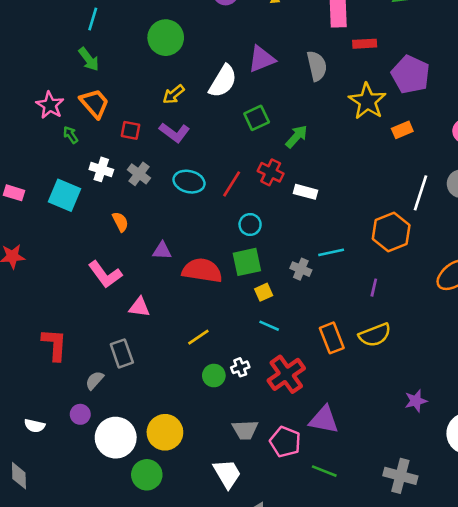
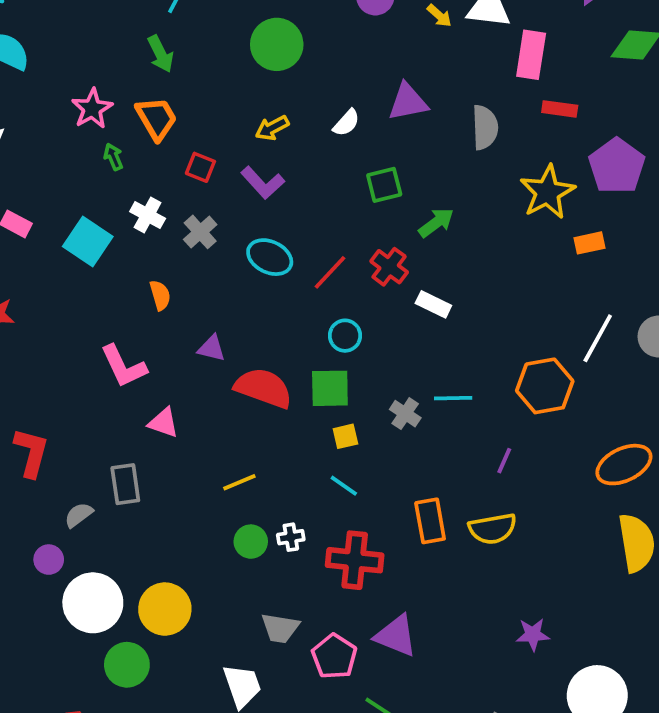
white semicircle: (223, 81) -> (346, 123), size x0.6
red cross: (286, 374) -> (355, 560), turned 30

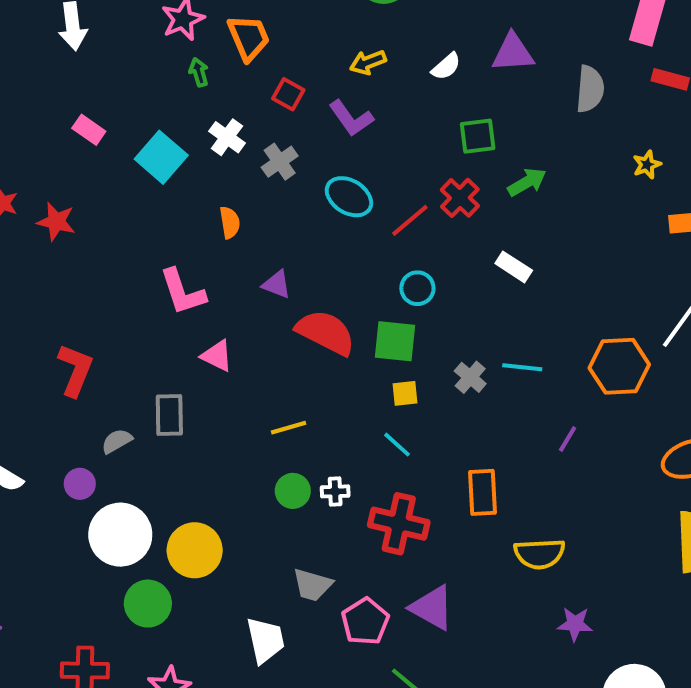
yellow star: (547, 192) -> (647, 165), size x0.5
red cross: (389, 267) -> (460, 198), moved
yellow semicircle: (493, 529) -> (539, 554), moved

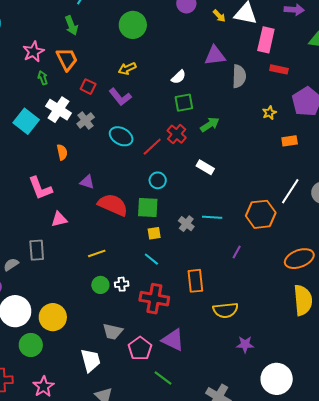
purple triangle: (513, 53) -> (215, 56), moved
white semicircle: (446, 66) -> (179, 77), moved
white cross: (227, 137) -> (59, 110), size x1.4
pink triangle: (217, 356) -> (59, 219), turned -36

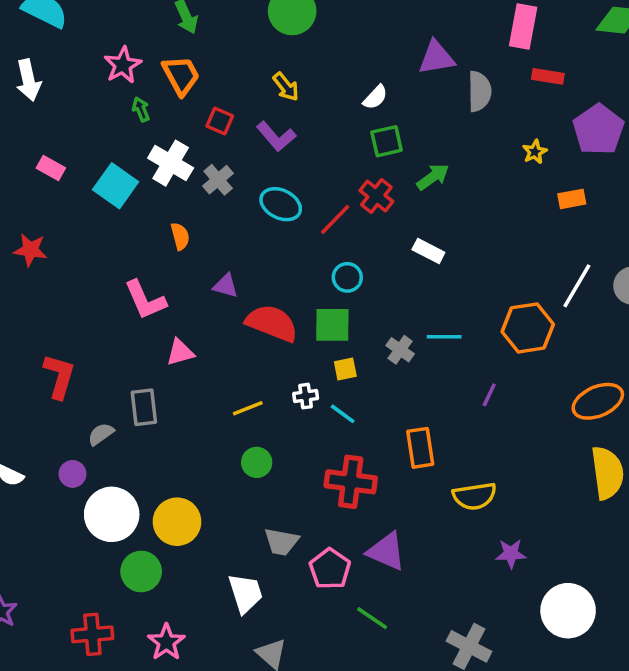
yellow arrow: (127, 69) -> (286, 87), turned -102
white cross: (122, 284) -> (306, 396), moved

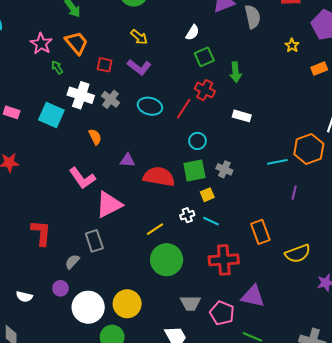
green arrow: (433, 177) -> (236, 72), turned 132
cyan line: (444, 337) -> (277, 162), moved
gray cross: (400, 350) -> (224, 169), moved
pink triangle: (180, 352) -> (109, 205), size x1.6
green circle: (257, 462) -> (167, 260), size x1.8

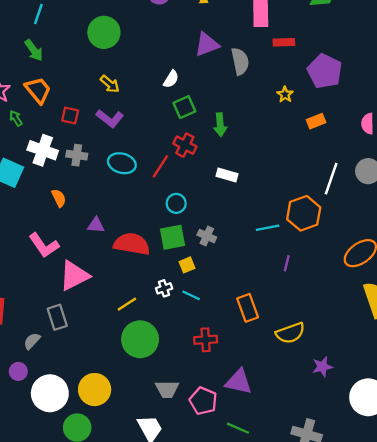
gray cross: (110, 99) -> (77, 155), turned -30
red cross: (224, 260) -> (206, 340), size x0.7

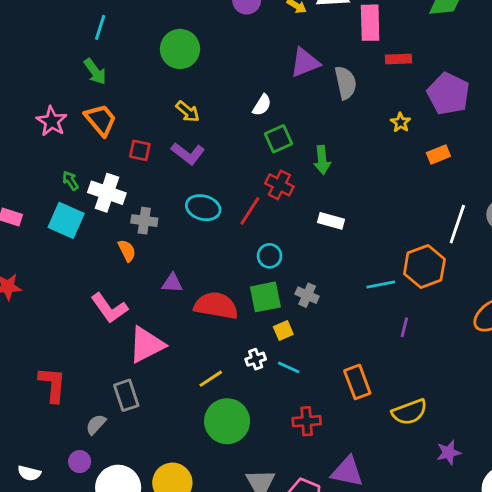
green arrow: (16, 118) -> (70, 181), moved
gray cross: (77, 155) -> (144, 221), moved

